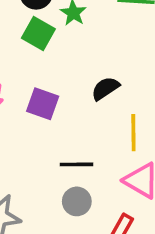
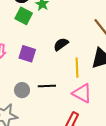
gray circle: (77, 201) -> (22, 90), moved

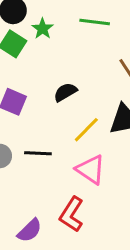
yellow line: (77, 68) -> (86, 130), turned 42

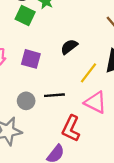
red L-shape: (72, 214) -> (71, 129), moved

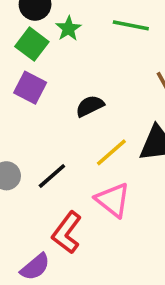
purple square: (31, 59) -> (30, 88), moved
black line: (54, 95) -> (52, 176), turned -48

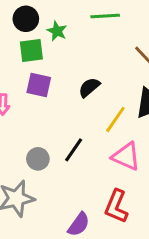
green square: (32, 44) -> (31, 51), turned -30
red L-shape: (67, 233) -> (116, 206), moved

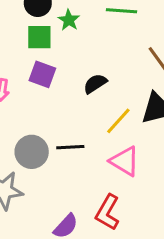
black line: (74, 150) -> (70, 147), turned 45
gray circle: (38, 159) -> (32, 152), size x1.4

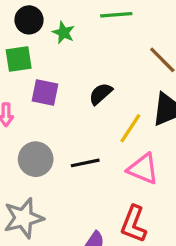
green square: (39, 37) -> (19, 59), moved
gray circle: (32, 152) -> (36, 159), moved

